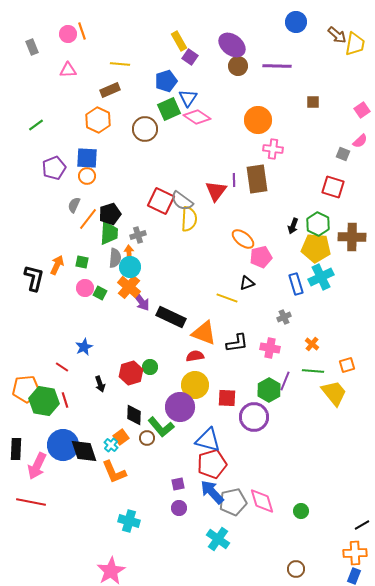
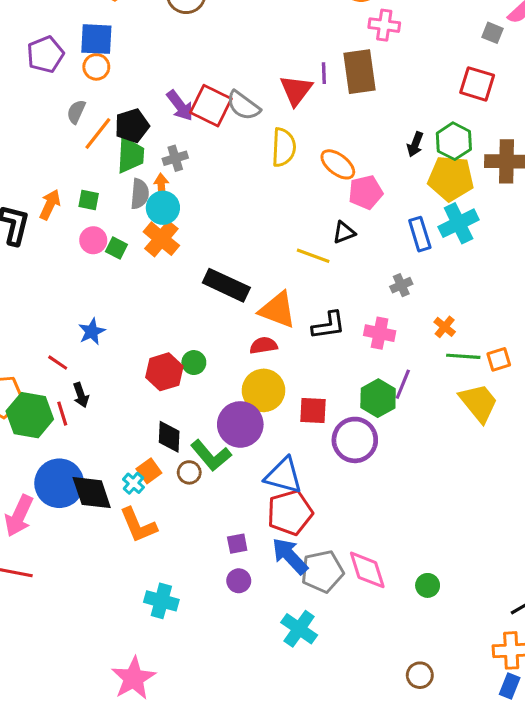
yellow semicircle: (189, 219) -> (284, 147), moved
purple arrow: (141, 301) -> (180, 106), moved
green line: (313, 371) -> (463, 356), moved
black arrow: (100, 384) -> (81, 395), moved

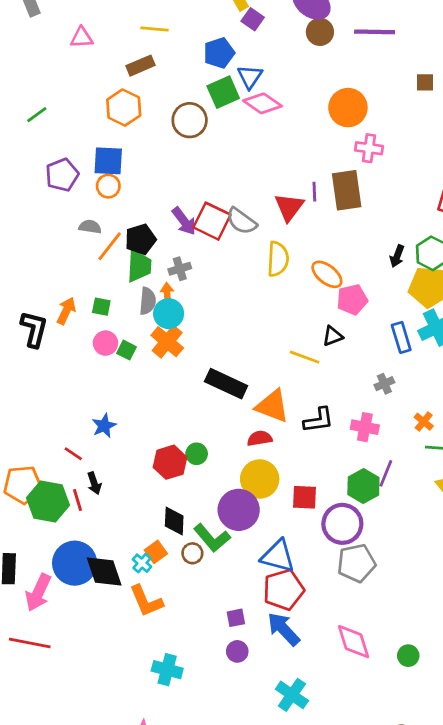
gray semicircle: (76, 112) -> (90, 227), turned 75
gray pentagon: (322, 571) -> (356, 563), moved

